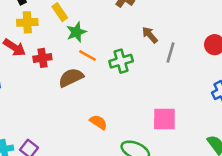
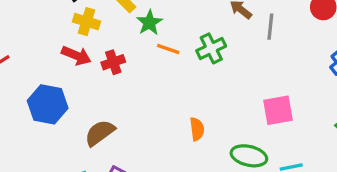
yellow cross: (27, 22) -> (87, 22), turned 30
brown semicircle: (71, 78) -> (100, 133), moved
orange semicircle: (98, 122) -> (197, 129), turned 60

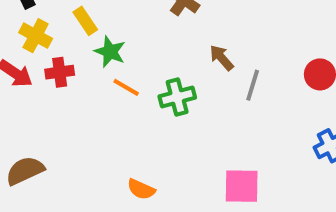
green star: (149, 23) -> (110, 52), turned -30
red cross: (113, 62) -> (60, 72), moved
orange semicircle: (197, 129) -> (141, 189), turned 110

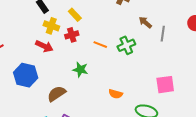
green star: (110, 52) -> (80, 70), moved
red cross: (60, 72) -> (72, 35), moved

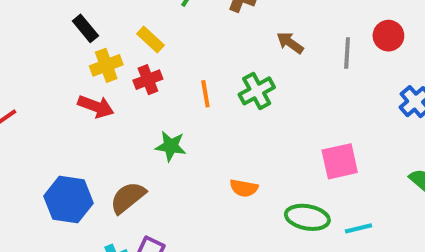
yellow cross: (51, 26) -> (106, 65), turned -35
gray line: (163, 34) -> (347, 53), moved
orange line: (100, 45) -> (205, 94), turned 64
blue hexagon: (26, 75) -> (69, 200), moved

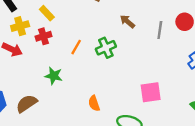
orange line: (205, 94) -> (76, 47), turned 35
orange semicircle: (244, 188) -> (94, 103), turned 56

